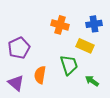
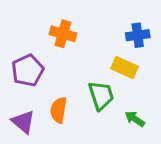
orange cross: (60, 25) -> (63, 34), moved

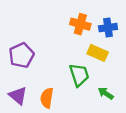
orange cross: (63, 34) -> (80, 24), moved
orange semicircle: (58, 110) -> (47, 98), moved

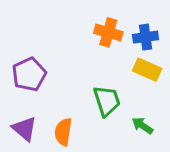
yellow rectangle: (98, 53) -> (147, 70), moved

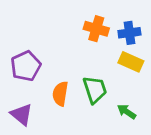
orange semicircle: (63, 132) -> (60, 94), moved

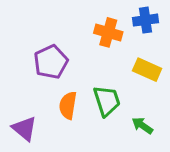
blue cross: (129, 33) -> (145, 20), moved
purple pentagon: (26, 66) -> (51, 62), moved

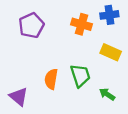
purple pentagon: (51, 62) -> (31, 25), moved

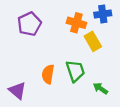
yellow rectangle: (111, 52) -> (93, 41), moved, turned 36

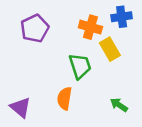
green trapezoid: (75, 71) -> (80, 66), moved
orange semicircle: (48, 74) -> (65, 98), moved

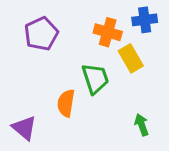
orange semicircle: (65, 98) -> (66, 103), moved
green arrow: (119, 105) -> (142, 125), turned 36

